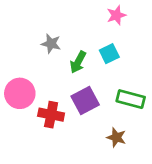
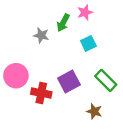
pink star: (116, 15) -> (85, 12), moved
green arrow: (78, 62) -> (63, 23), moved
green rectangle: (131, 99) -> (106, 80), turned 30

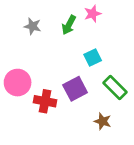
gray star: (41, 35) -> (33, 26), moved
cyan square: (88, 43) -> (93, 57), moved

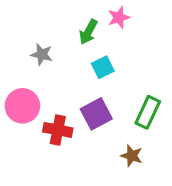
gray star: (33, 26) -> (42, 54), moved
cyan square: (93, 57) -> (103, 67), moved
green rectangle: (115, 88) -> (148, 112), turned 70

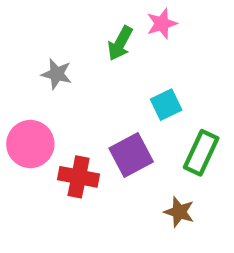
cyan square: (103, 67) -> (166, 105), moved

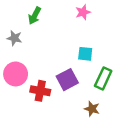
green arrow: (120, 43) -> (35, 16), moved
gray star: (57, 74) -> (14, 38), moved
cyan square: (166, 105) -> (85, 54), turned 32

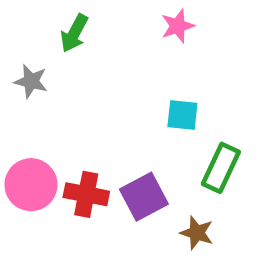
pink circle: (16, 74) -> (31, 185), moved
purple square: (67, 80) -> (144, 197), moved

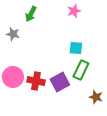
green rectangle: (221, 168) -> (81, 70), moved
brown star: (197, 233) -> (96, 97), moved

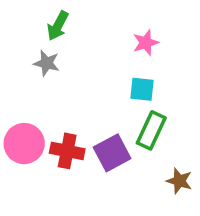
pink star: (74, 11) -> (146, 43), moved
gray star: (13, 34) -> (47, 63), moved

